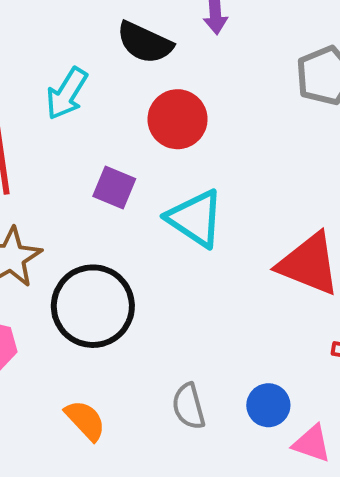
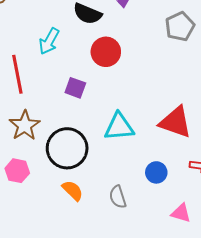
cyan triangle: (195, 218) -> (119, 127), moved, turned -36
blue circle: (268, 405) -> (156, 172), moved
orange semicircle: (85, 420) -> (73, 190), moved

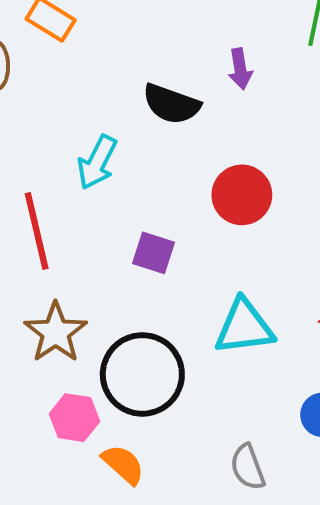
red circle: (106, 52) -> (242, 195), moved
pink hexagon: (17, 171) -> (74, 418), moved
orange semicircle: (73, 190) -> (123, 464), moved

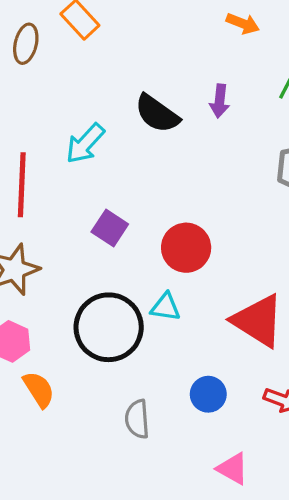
red circle: (242, 195) -> (186, 248), moved
cyan triangle: (244, 327) -> (166, 307), size x0.6
black circle: (142, 374) -> (109, 327), moved

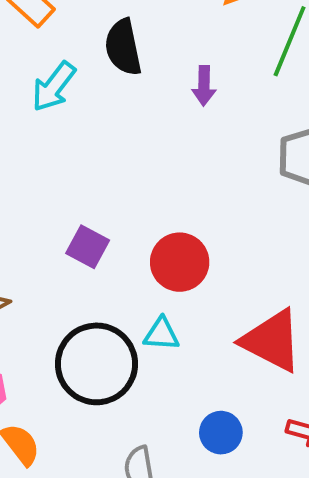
black semicircle: (157, 114) -> (123, 47), moved, turned 48
cyan arrow: (85, 143) -> (54, 87), moved

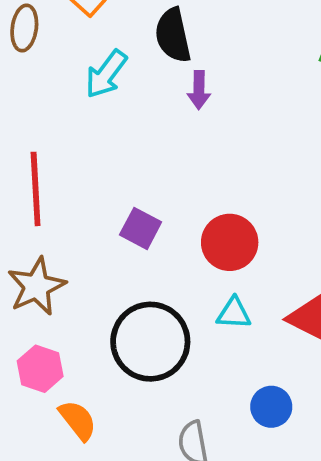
purple arrow: (204, 86) -> (199, 90), moved
cyan triangle: (161, 334) -> (234, 313), moved

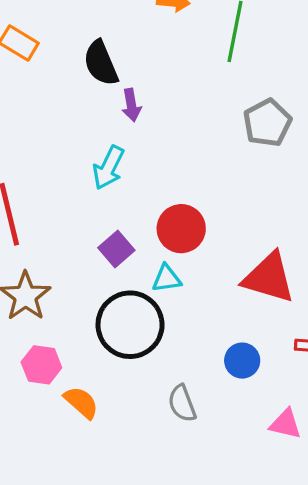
cyan arrow: (106, 74) -> (108, 168), moved
purple square: (141, 228) -> (116, 249), moved, turned 32
cyan triangle: (234, 313) -> (167, 278), moved

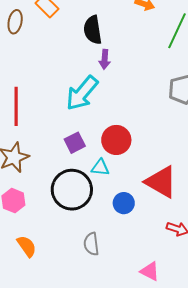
cyan arrow: (108, 168) -> (82, 93), size x1.4
blue circle: (242, 361) -> (124, 203), moved
orange semicircle: (81, 402) -> (27, 246), moved

